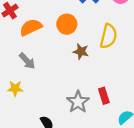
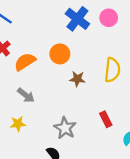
yellow semicircle: (108, 36) -> (112, 70), moved
gray star: (78, 102) -> (65, 128), moved

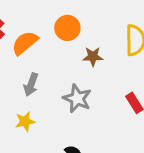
gray arrow: (26, 95) -> (31, 85), turned 78
gray star: (65, 128) -> (77, 99), moved

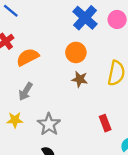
orange circle: (67, 28) -> (76, 52), moved
gray star: (77, 99) -> (49, 124), moved

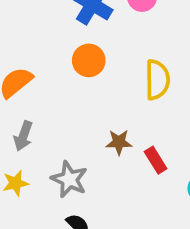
brown star: (80, 79) -> (119, 142), moved

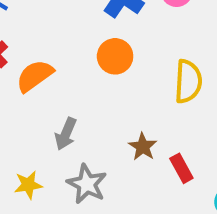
gray arrow: (23, 136) -> (66, 134), moved
brown star: (119, 142) -> (143, 147), turned 30

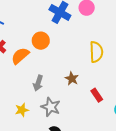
orange circle: (115, 56) -> (41, 41), moved
brown star: (143, 147) -> (72, 79), moved

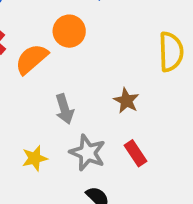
gray arrow: (38, 83) -> (64, 109), turned -35
red rectangle: (97, 95) -> (135, 153), moved

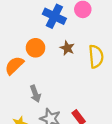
brown star: (126, 101) -> (67, 48), moved

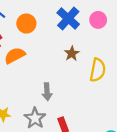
orange circle: (35, 48) -> (26, 23), moved
gray arrow: (35, 94) -> (47, 92), moved

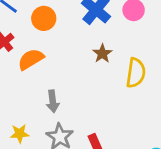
gray arrow: (47, 92) -> (53, 101), moved

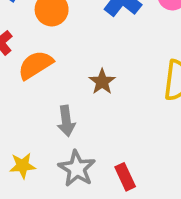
brown star: (102, 54) -> (102, 82), moved

